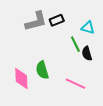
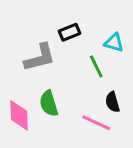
gray L-shape: (36, 21) -> (40, 58), moved
black semicircle: (87, 53) -> (113, 102), moved

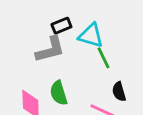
black rectangle: (69, 32) -> (61, 26), moved
cyan triangle: (114, 43) -> (91, 35), moved, size x1.4

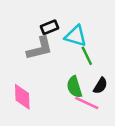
black semicircle: (119, 92) -> (100, 86), turned -133
green semicircle: (59, 93) -> (74, 87), moved

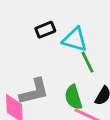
gray L-shape: (40, 48) -> (34, 92), moved

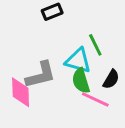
cyan triangle: (75, 40) -> (78, 61), moved

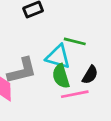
green line: (95, 45) -> (75, 41), turned -50
pink line: (95, 99) -> (75, 94), turned -36

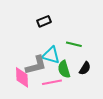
cyan triangle: (58, 57) -> (51, 55), moved
pink line: (75, 94) -> (52, 82), moved

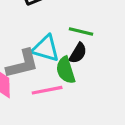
black semicircle: (85, 68) -> (78, 53), moved

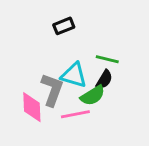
gray L-shape: (22, 64) -> (52, 90), turned -56
green semicircle: (66, 70) -> (93, 95), turned -105

